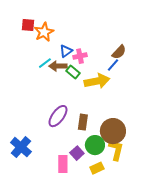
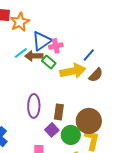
blue triangle: (66, 51) -> (42, 41), size x1.5
brown semicircle: (119, 52) -> (96, 75), moved
purple ellipse: (58, 116) -> (34, 106), turned -35
purple square: (77, 153) -> (52, 130), moved

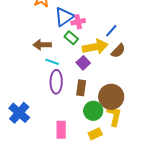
cyan line: (21, 53) -> (52, 62), moved, turned 56
brown arrow: (34, 56) -> (42, 45), moved
purple square: (52, 130) -> (83, 63), moved

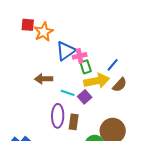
green rectangle: (71, 38) -> (86, 67), moved, turned 32
cyan line: (52, 62) -> (68, 93), moved
brown rectangle: (81, 88) -> (74, 122), moved

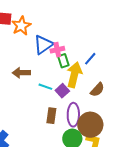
yellow arrow: (97, 81) -> (74, 75), turned -65
brown semicircle: (120, 85) -> (97, 90), moved
purple ellipse: (58, 116) -> (73, 115), moved

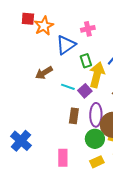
pink cross: (57, 50) -> (88, 29), moved
brown arrow: (21, 73) -> (44, 73), turned -30

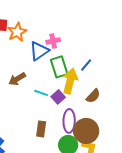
pink cross: (88, 29) -> (53, 41), moved
green rectangle: (86, 61) -> (59, 67), size x1.5
brown rectangle: (74, 116) -> (41, 129), moved

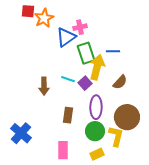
blue line: (86, 65) -> (113, 51), turned 48
brown arrow: (17, 79) -> (44, 86), moved, turned -60
brown circle: (86, 131) -> (127, 117), moved

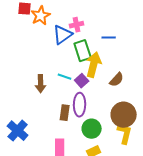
blue line: (113, 51) -> (109, 38), moved
purple ellipse: (96, 107) -> (80, 105), moved
yellow L-shape: (116, 136) -> (125, 134), moved

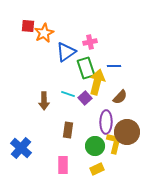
pink cross: (77, 25) -> (90, 42), moved
blue line: (109, 38) -> (114, 66), moved
purple ellipse: (80, 105) -> (106, 122), moved
yellow L-shape: (125, 134) -> (114, 143), moved

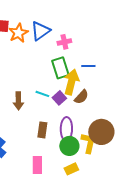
blue triangle: (66, 52) -> (40, 31), moved
brown semicircle: (120, 97) -> (81, 97), moved
purple ellipse: (106, 122) -> (66, 129), moved

